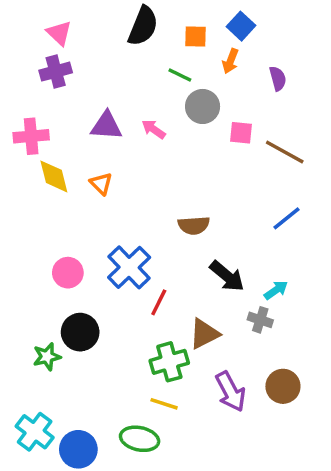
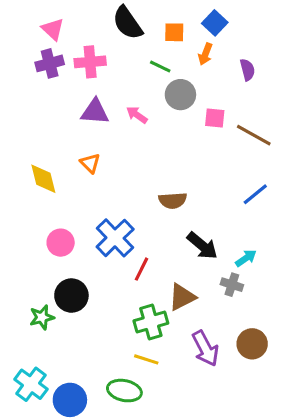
black semicircle: (143, 26) -> (128, 23), turned 123
pink cross: (31, 136) -> (90, 62), moved
yellow diamond: (54, 176) -> (43, 179), moved

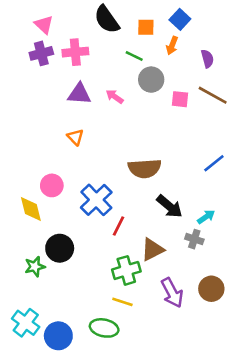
brown line: (254, 135) -> (213, 95), moved
yellow diamond: (43, 179) -> (31, 209), moved
brown semicircle: (173, 201) -> (145, 168), size x1.4
pink circle: (61, 243) -> (52, 185), moved

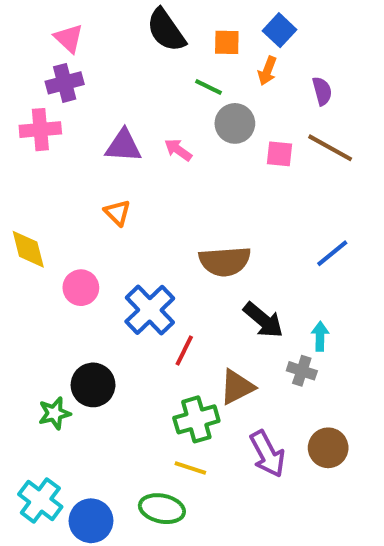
pink cross: (75, 52) -> (40, 130), moved
yellow diamond: (31, 209) -> (28, 249), moved
cyan arrow: (206, 217) -> (320, 336), turned -54

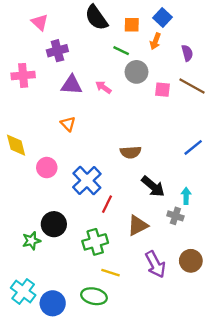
purple cross: (65, 83) -> (57, 51), moved
brown semicircle: (225, 261) -> (131, 152), size x0.7
green cross: (196, 419) -> (95, 242), moved

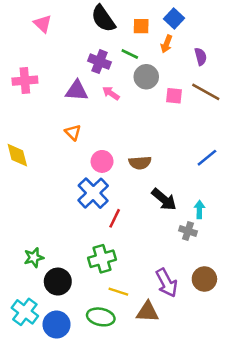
purple cross: (57, 51) -> (99, 62), moved, turned 36
pink circle: (47, 168) -> (102, 161), moved
black circle: (54, 224) -> (58, 282), moved
brown triangle: (138, 225) -> (148, 312), moved, turned 30

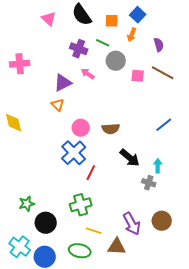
pink triangle: (43, 24) -> (49, 19), moved
purple triangle: (77, 91) -> (63, 83), moved, turned -30

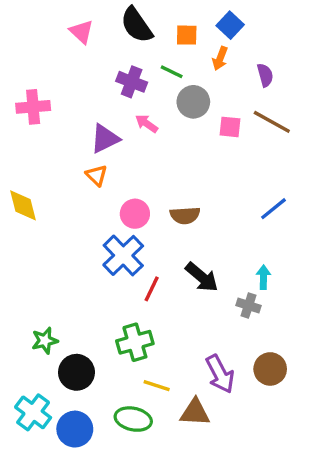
black arrow: (130, 158) -> (202, 277), moved

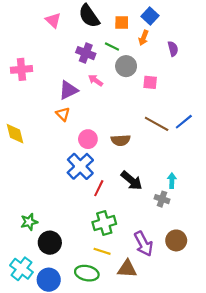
brown line: (272, 122) -> (157, 124), moved
blue line: (273, 209) -> (184, 122), moved
green cross: (135, 342) -> (104, 223), moved

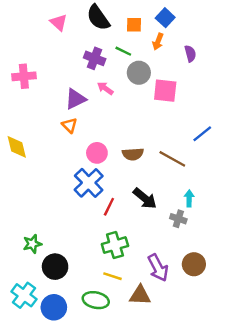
pink square: (150, 82) -> (165, 91), size x1.5
brown line: (157, 124) -> (172, 159), moved

